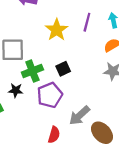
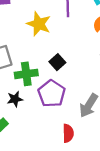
green cross: (32, 71) -> (26, 74), turned 30

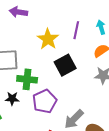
black square: (57, 62) -> (65, 65), moved, size x1.5

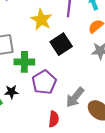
black star: (12, 99) -> (11, 92), moved

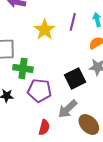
black square: (61, 44) -> (75, 79), moved
purple pentagon: (44, 82) -> (39, 90), turned 30

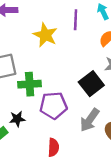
red semicircle: (44, 127) -> (53, 147), moved

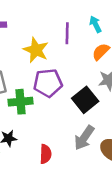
purple pentagon: (53, 105) -> (48, 83), moved
red semicircle: (53, 147) -> (46, 154), moved

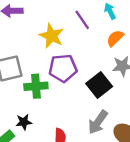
purple line: (67, 33) -> (82, 20), turned -36

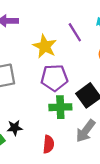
green cross: (36, 86) -> (60, 107), moved

